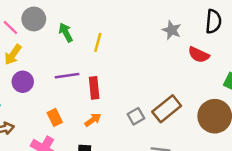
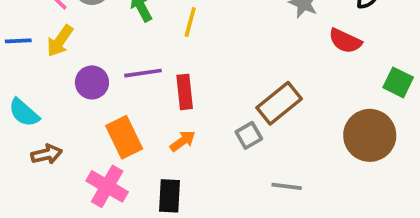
purple circle: (23, 82) -> (92, 82), moved
brown rectangle: (167, 109) -> (279, 103), moved
orange rectangle: (55, 117) -> (124, 137), size x1.5

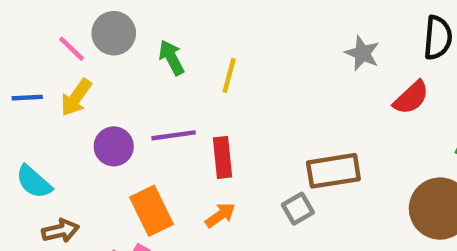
red semicircle: (345, 41) -> (411, 98), turned -68
brown rectangle: (279, 103) -> (333, 171), turned 30

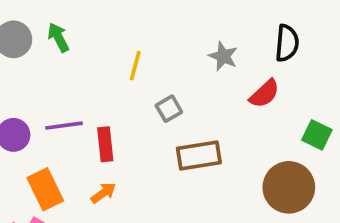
green arrow: (171, 58) -> (58, 37), moved
yellow line: (229, 75) -> (135, 66), moved
gray square: (298, 209) -> (169, 109), moved

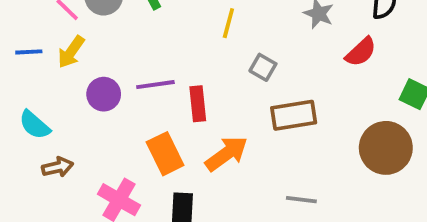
gray square: (169, 109) -> (263, 67), turned -30
orange rectangle: (45, 189) -> (165, 154), moved
orange arrow: (103, 193) -> (226, 154), moved, size x1.6

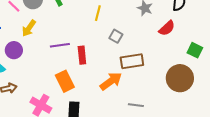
yellow arrow: (71, 52) -> (29, 28), moved
purple circle: (104, 94) -> (14, 50), moved
orange arrow: (226, 154) -> (111, 81), moved

